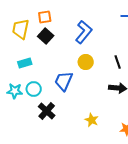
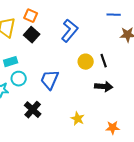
orange square: (45, 17) -> (31, 16), turned 32
yellow circle: (86, 62) -> (86, 62), moved
cyan circle: (34, 89) -> (19, 79), moved

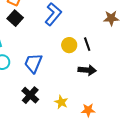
black cross: (33, 110) -> (30, 95), moved
orange star: (113, 128) -> (88, 110), moved

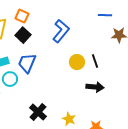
blue trapezoid: (33, 63) -> (27, 63), moved

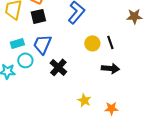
black square: (23, 35) -> (38, 16), turned 35
black cross: (38, 112) -> (58, 67), moved

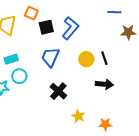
black square: (38, 16) -> (46, 27), moved
blue trapezoid: (42, 44) -> (50, 57), moved
black cross: (58, 67) -> (58, 91), moved

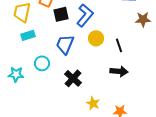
cyan rectangle: (11, 59) -> (28, 35), moved
yellow circle: (86, 59) -> (96, 38), moved
cyan circle: (19, 76) -> (42, 63), moved

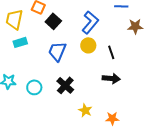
black square: (61, 14) -> (53, 21), turned -35
blue L-shape: (85, 15) -> (90, 22), moved
cyan circle: (42, 63) -> (34, 87), moved

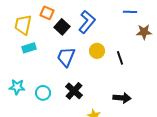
blue L-shape: (90, 22) -> (87, 22), moved
black arrow: (111, 78) -> (122, 98), moved

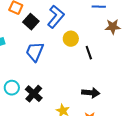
yellow circle: (97, 51) -> (71, 39), moved
black cross: (74, 91) -> (34, 94), moved

